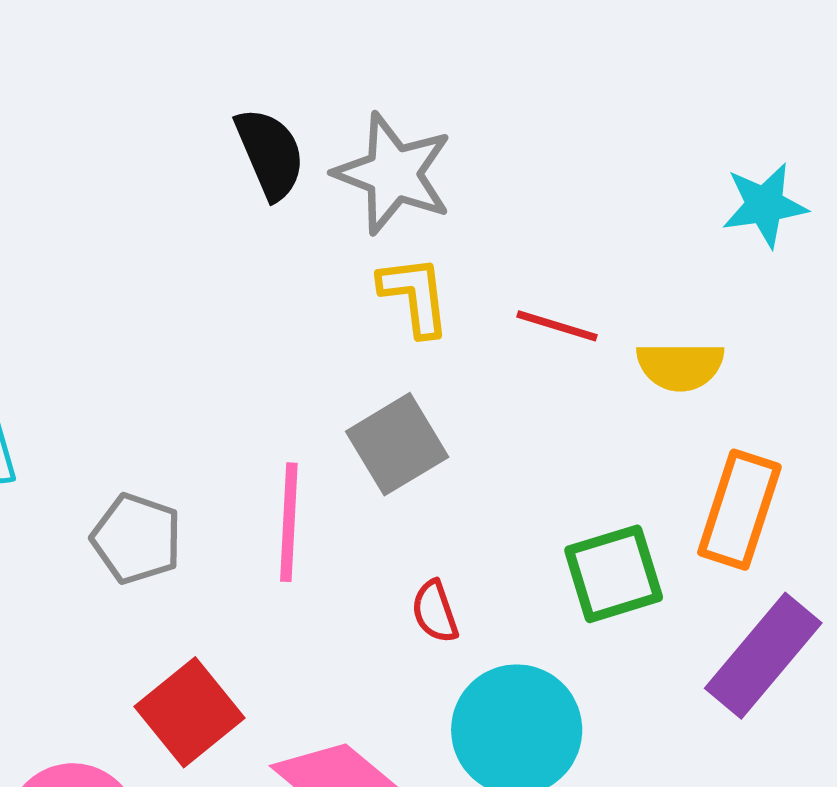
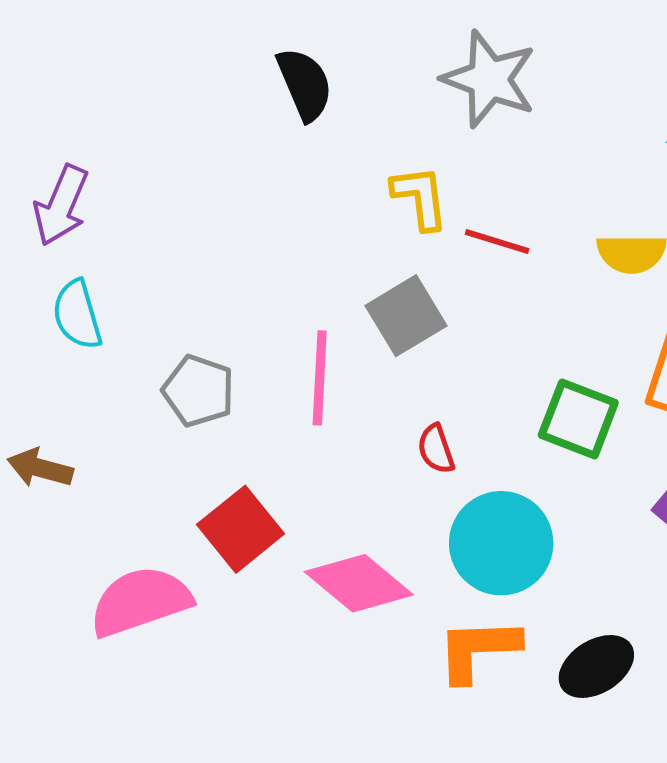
gray star: (393, 174) -> (489, 79), moved
red line: (557, 326) -> (497, 242), moved
green square: (614, 574) -> (578, 419), turned 38

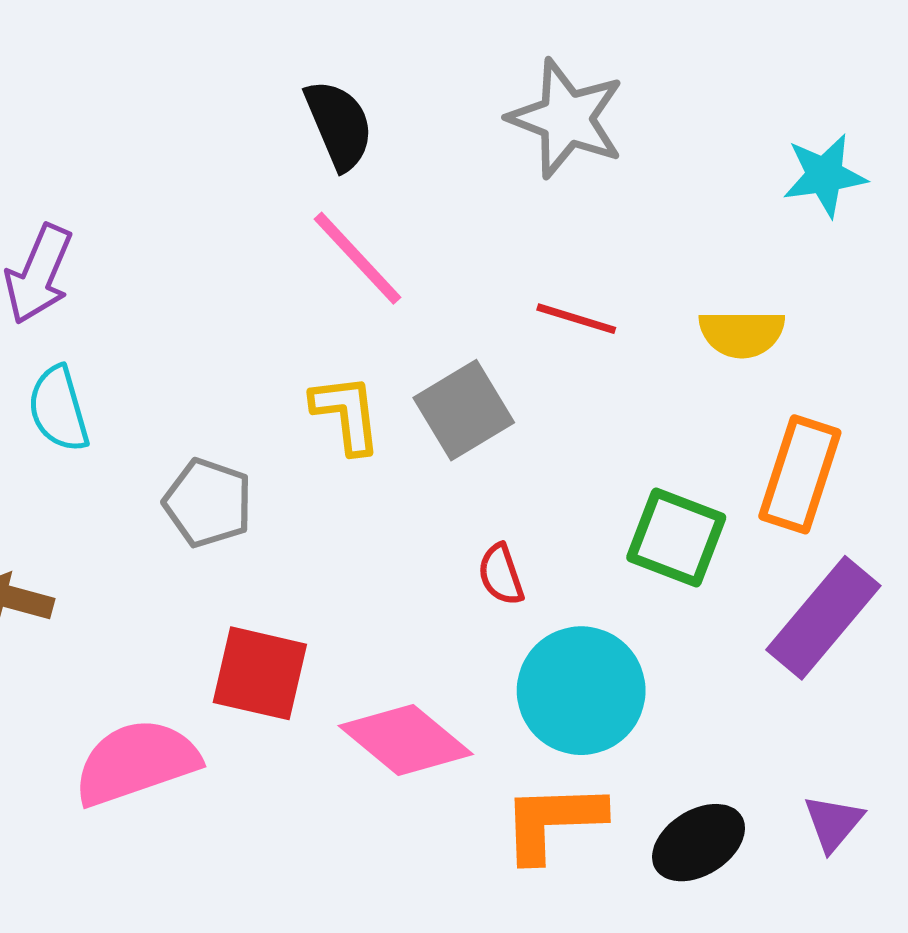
yellow L-shape: (420, 197) -> (346, 414), moved
pink line: (320, 378) -> (357, 258), moved, turned -46
red square: (241, 529) -> (260, 673), turned -38

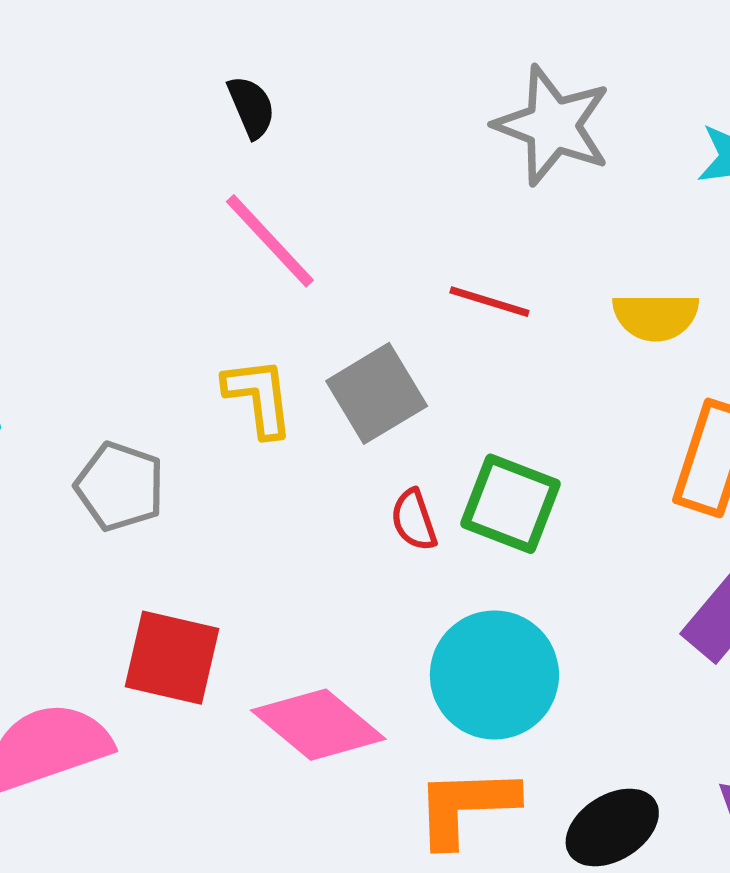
gray star: (566, 119) -> (553, 126), moved
black semicircle: (339, 125) -> (251, 107), size x0.7
green square: (676, 537) -> (511, 504), moved
red semicircle: (501, 574) -> (414, 520), moved

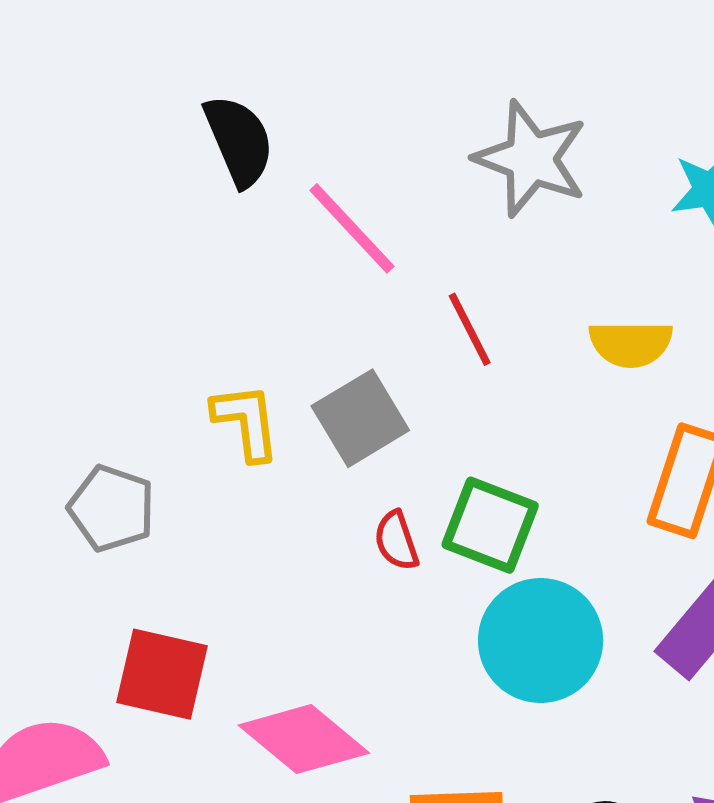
black semicircle: (251, 107) -> (239, 141), size x1.5
pink line: (270, 241) -> (352, 228), moved
red line: (489, 302) -> (470, 329), turned 46
cyan circle: (494, 675) -> (541, 640), moved

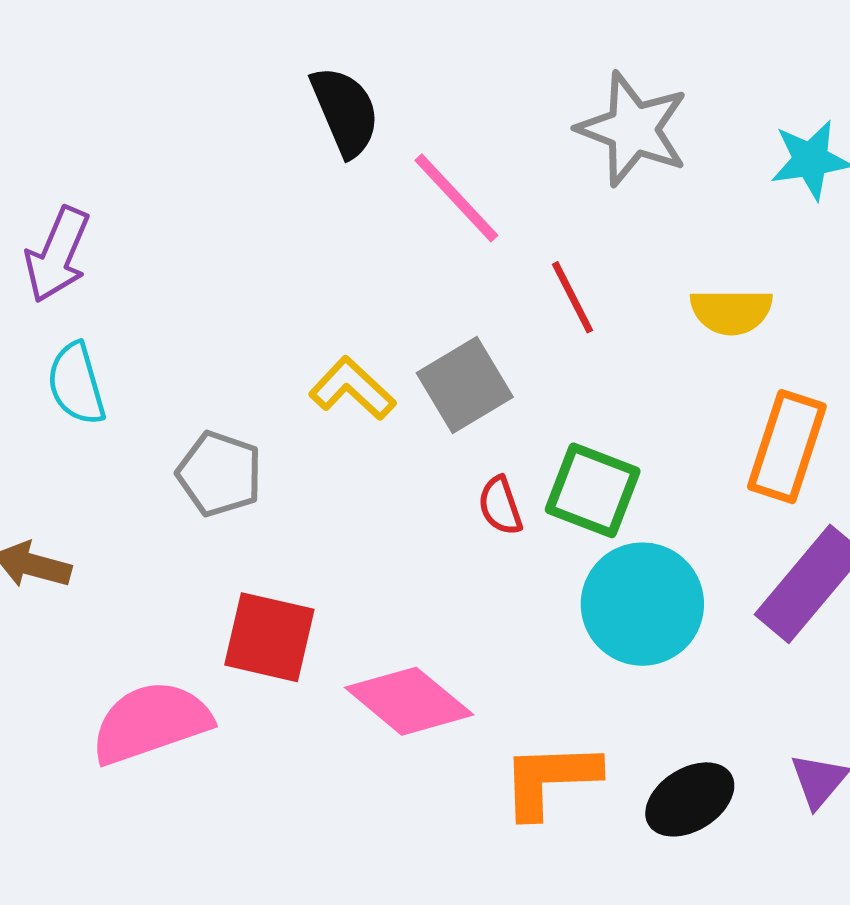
yellow L-shape: (246, 422) -> (352, 388), turned -40

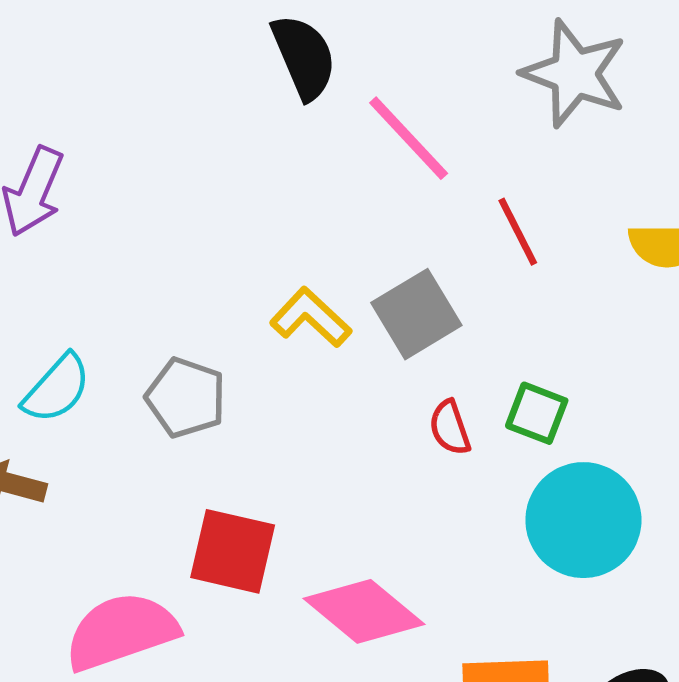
cyan semicircle: (76, 384) -> (57, 389), moved, turned -122
green square: (593, 490) -> (537, 413), size x0.7

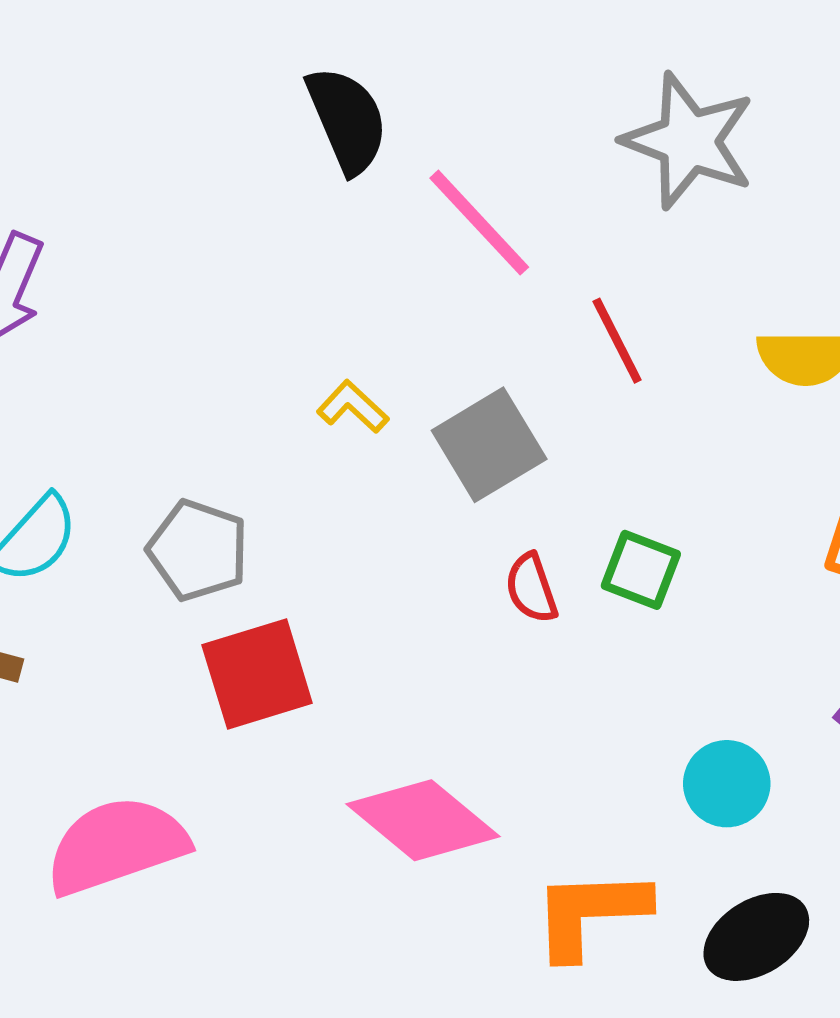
yellow L-shape: (311, 317) -> (353, 407), moved, size x0.7
cyan circle: (583, 520) -> (727, 784), moved, size x0.6
red square: (233, 551) -> (257, 674), moved, turned -30

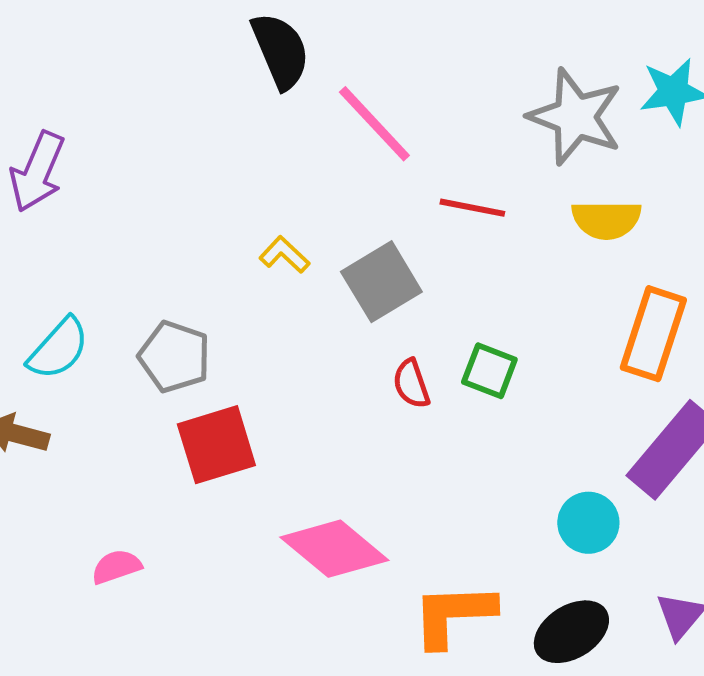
gray star: (689, 141) -> (575, 117), moved
red line: (617, 341) -> (472, 208), turned -52
cyan circle: (727, 784) -> (588, 523), moved
pink semicircle: (116, 846) -> (116, 567), size x0.5

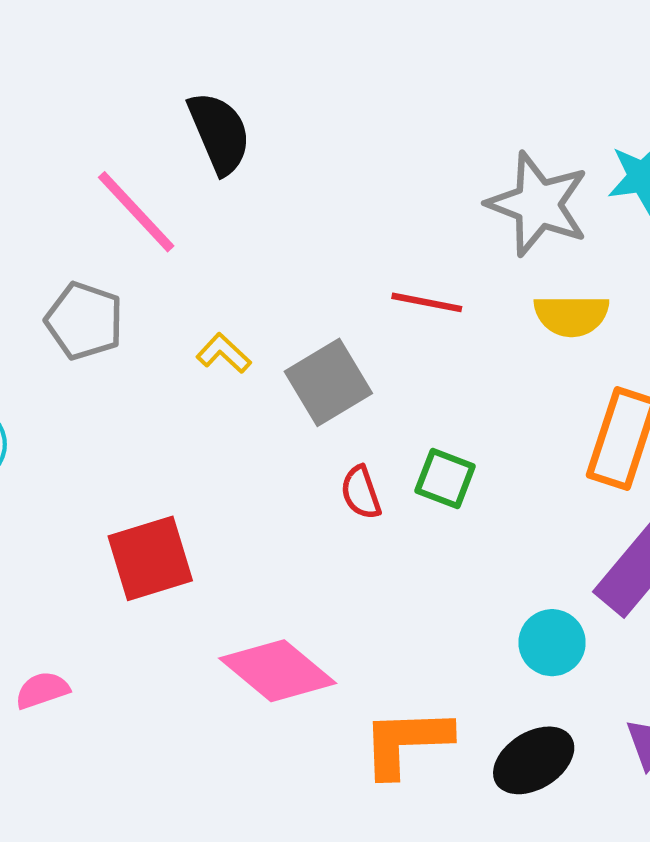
pink line: (374, 124) -> (136, 212), moved
gray pentagon: (174, 357) -> (84, 321), moved

